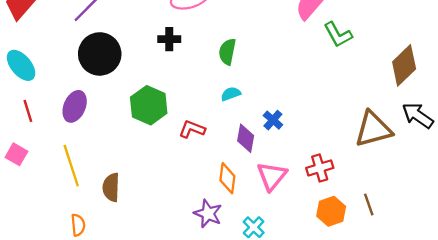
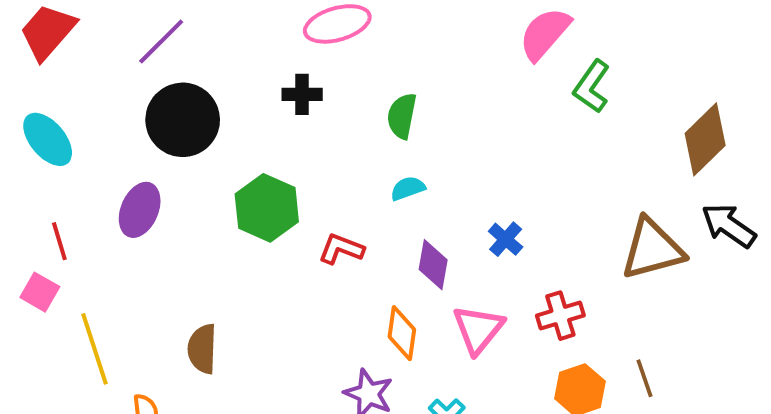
green L-shape: (338, 35) -> (592, 87), turned 64
red line: (28, 111) -> (59, 241), moved
blue cross: (273, 120) -> (506, 239), moved
yellow line: (71, 166) -> (95, 349), moved

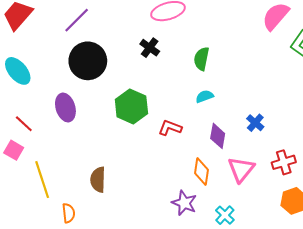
black cross: (302, 94) -> (150, 48), turned 36
purple ellipse: (140, 210) -> (65, 108), turned -40
red line: (59, 241) -> (24, 124), turned -30

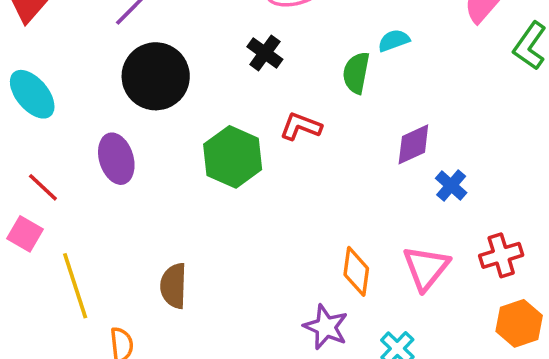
cyan semicircle: (205, 96) -> (394, 41), moved
red L-shape: (170, 128) -> (301, 126), moved
purple diamond: (218, 136) -> (413, 144), moved, turned 55

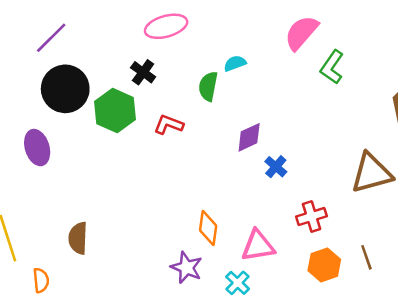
green hexagon: (233, 157) -> (115, 111), moved
pink triangle: (426, 268) -> (258, 246), moved, turned 42

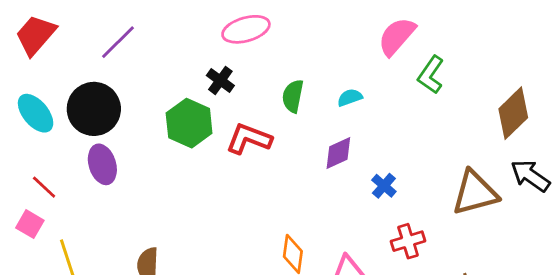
cyan semicircle: (235, 63) -> (350, 98), moved
black circle: (65, 89) -> (94, 109), moved
red L-shape: (169, 125) -> (249, 139), size x1.4
blue cross: (276, 167) -> (384, 186), moved

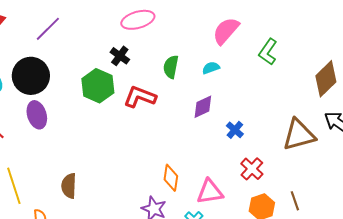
pink semicircle: (397, 36) -> (226, 31), moved
red cross: (408, 241) -> (252, 169), turned -30

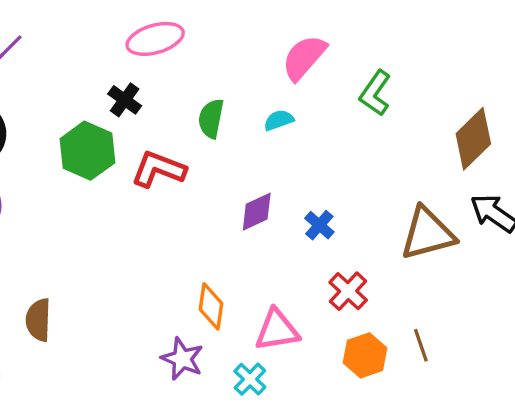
purple diamond: (203, 107) -> (257, 212), moved

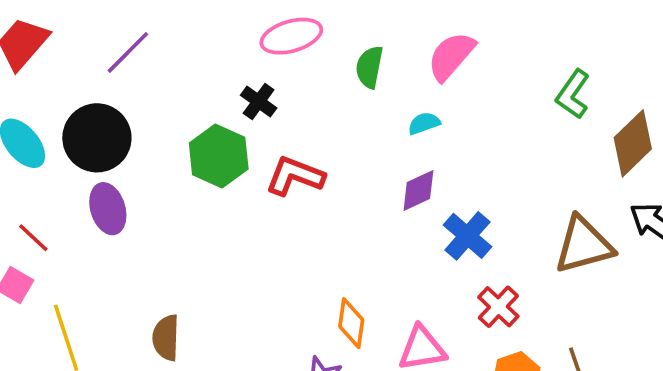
green L-shape: (375, 93) -> (573, 94), moved
green semicircle: (211, 118) -> (369, 67), moved
purple diamond: (257, 212) -> (418, 191), moved
blue cross: (319, 225) -> (467, 236), size x1.5

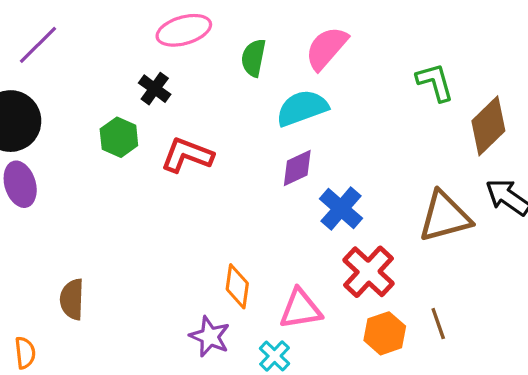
green L-shape: (573, 94) -> (435, 82), turned 129
cyan semicircle: (424, 123) -> (302, 108), size x1.8
green hexagon: (219, 156) -> (119, 137), size x0.7
red cross: (498, 307) -> (369, 272), size x1.4

